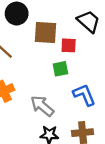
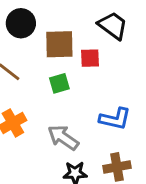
green square: (60, 69) -> (59, 83), moved
blue L-shape: (84, 95) -> (115, 119), turned 130

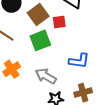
brown square: (59, 44) -> (38, 14), turned -30
green square: (59, 83) -> (40, 40), size x1.5

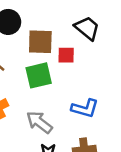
brown square: (38, 14) -> (40, 42), turned 30

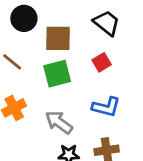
red square: (66, 55) -> (102, 62), moved, turned -30

